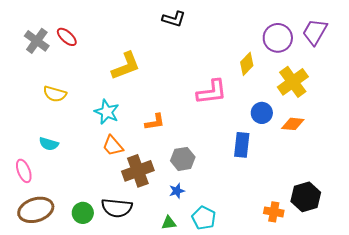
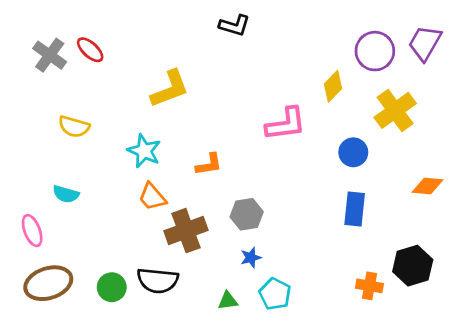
orange diamond: (293, 124) -> (427, 186), moved
blue rectangle: (242, 145) -> (355, 209), moved
blue star: (177, 191) -> (251, 258), moved

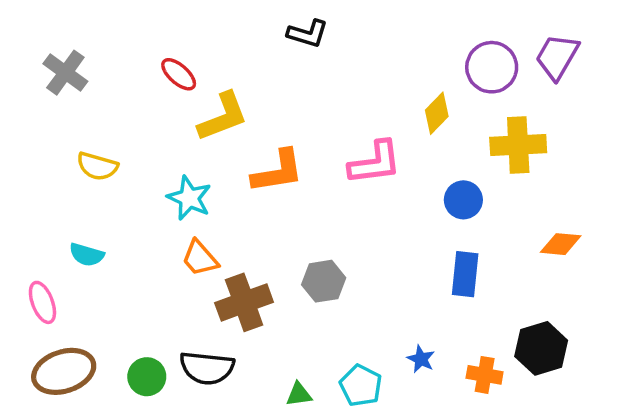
red ellipse: (90, 50) -> (179, 74), moved
yellow cross: (395, 110) -> (518, 145), turned 33
orange L-shape: (209, 164) -> (278, 172), moved, size x1.5
blue star: (251, 258) -> (421, 359), moved, turned -30

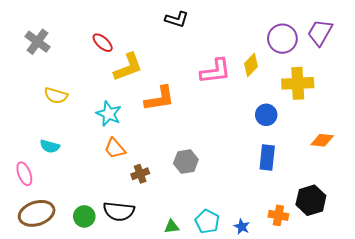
pink L-shape: (375, 163) -> (215, 71), moved
brown cross: (244, 302) -> (140, 174), size x0.6
blue star: (421, 359) -> (242, 227), moved

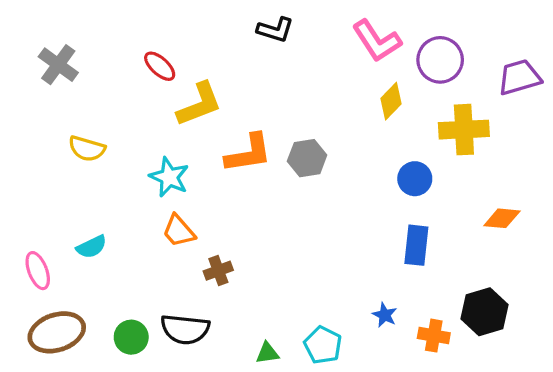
purple trapezoid: (320, 33) -> (519, 77), moved, turned 44
pink L-shape: (215, 71) -> (377, 41), moved, turned 64
cyan semicircle: (50, 146) -> (92, 247), moved, turned -42
gray hexagon: (186, 162) -> (307, 158), moved
blue star: (242, 227) -> (385, 315), moved

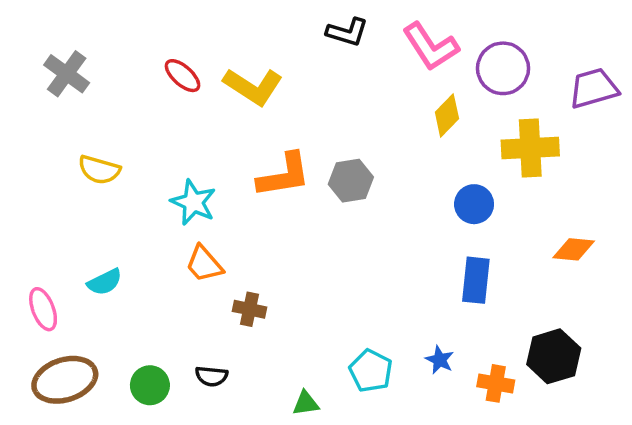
black L-shape: (275, 30) -> (347, 32), moved
yellow L-shape: (199, 104) -> (253, 86), moved, turned 54
brown cross: (218, 271) -> (250, 309), turned 32
black semicircle: (185, 329) -> (211, 376), size x0.6
cyan pentagon: (323, 345) -> (371, 371), moved

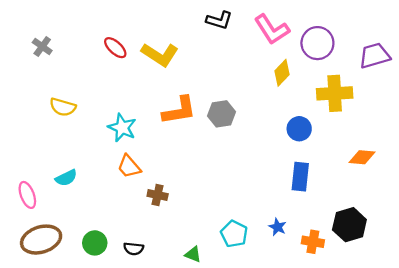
gray cross: (67, 74) -> (42, 47), size x0.7
black semicircle: (211, 376) -> (134, 249), moved
green triangle: (306, 403) -> (193, 254), turned 30

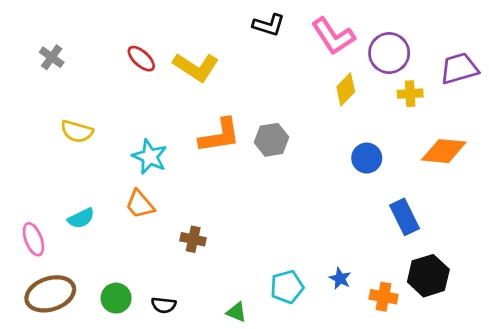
yellow cross: (335, 93) -> (410, 94), moved, size x0.6
orange diamond: (362, 157) -> (444, 151), moved, size x1.4
orange trapezoid: (129, 166) -> (140, 204), moved
blue rectangle: (300, 177) -> (405, 217), moved, turned -32
cyan pentagon: (234, 234) -> (287, 287), turned 30

